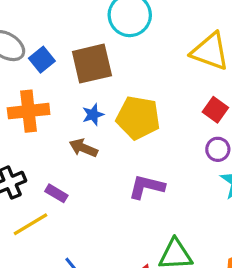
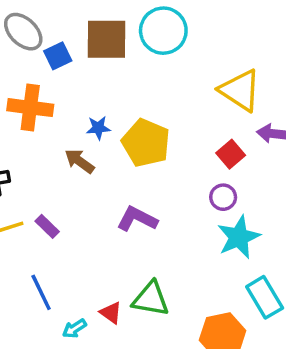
brown square: (92, 64) -> (107, 39), moved
purple rectangle: (56, 193) -> (47, 226), moved

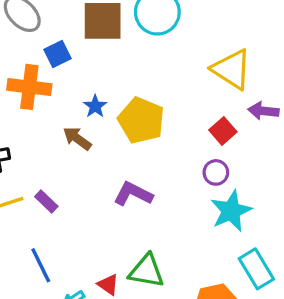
blue square: (58, 56) -> (58, 54), moved
blue star: (98, 128) -> (95, 106), turned -30

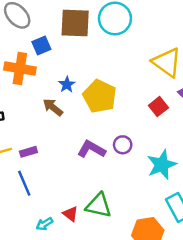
purple circle: (216, 172) -> (123, 145), moved
purple rectangle: (46, 202) -> (28, 152), turned -63
blue line: (41, 265) -> (24, 183), moved

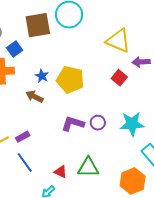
purple circle: (123, 145) -> (98, 123), moved
cyan star: (162, 165) -> (132, 124), turned 30
red triangle: (70, 214) -> (61, 172), moved

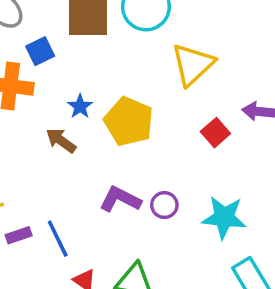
yellow triangle: (118, 41) -> (193, 64), moved, turned 44
purple rectangle: (23, 137) -> (19, 235), moved
blue line: (25, 163) -> (58, 239), moved

